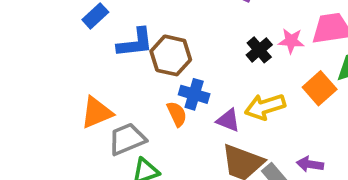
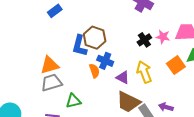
blue L-shape: (135, 43) -> (79, 46), moved, turned 105
yellow arrow: (265, 107) -> (144, 72), turned 80
gray trapezoid: (127, 139) -> (52, 83), moved

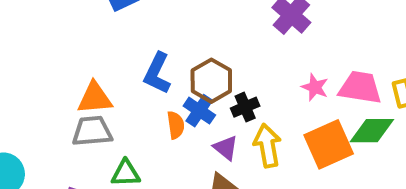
brown hexagon: (95, 38) -> (211, 81), moved
black cross: (144, 40) -> (245, 107), moved
orange square: (176, 65) -> (329, 144), size x1.4

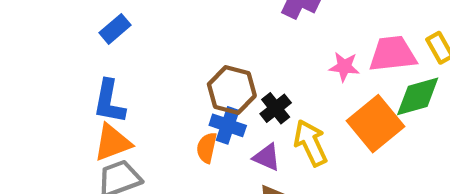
blue L-shape: (157, 73) -> (109, 102), moved
orange semicircle: (176, 125) -> (207, 148), turned -144

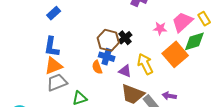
pink trapezoid: (393, 54) -> (182, 22), turned -35
black cross: (276, 108) -> (125, 38), moved
orange semicircle: (207, 148) -> (97, 67), turned -32

